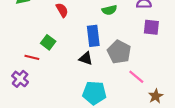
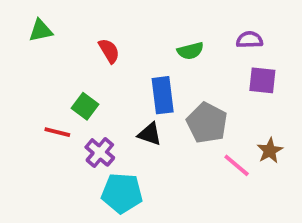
purple cross: (20, 79) -> (100, 152), moved
cyan pentagon: (94, 93) -> (122, 193), moved
brown star: (156, 96) -> (270, 151), moved

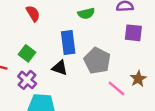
green square: (85, 106) -> (27, 53), moved

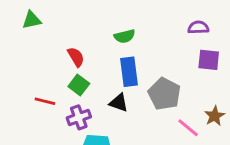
red semicircle: (33, 13) -> (76, 57), moved
green semicircle: (86, 13) -> (125, 36), moved
purple cross: (27, 80) -> (79, 117), turned 30

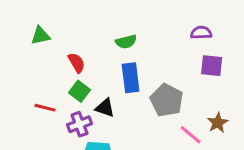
green triangle: (32, 20) -> (40, 36), moved
black triangle: (119, 103) -> (105, 108), moved

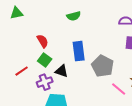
green triangle: (40, 36) -> (17, 13), moved
green semicircle: (126, 42) -> (74, 16), moved
red line: (45, 108) -> (22, 71), turned -48

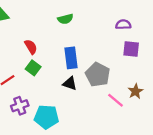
black triangle: (62, 71) -> (70, 83), moved
purple cross: (45, 82) -> (20, 106), moved

